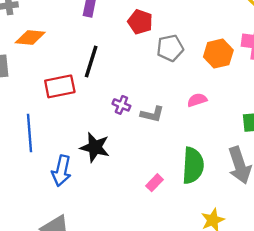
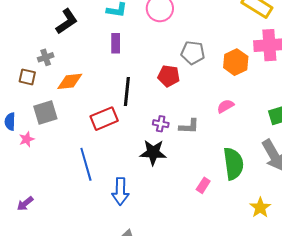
red pentagon: (140, 22) -> (169, 76), moved
gray pentagon: (170, 48) -> (193, 53), moved, turned 30
black star: (95, 147) -> (153, 152), moved

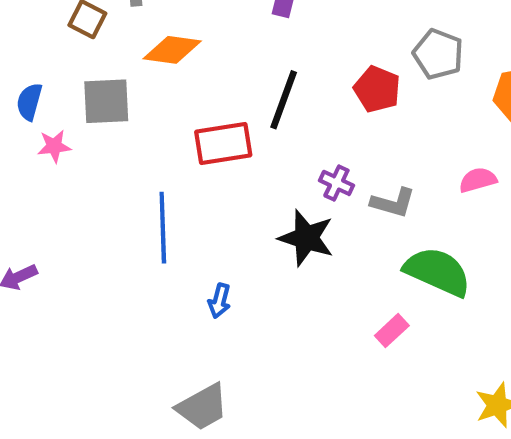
green semicircle: (233, 164) -> (438, 272), moved, turned -72
blue arrow: (120, 191) -> (219, 301), size x0.6

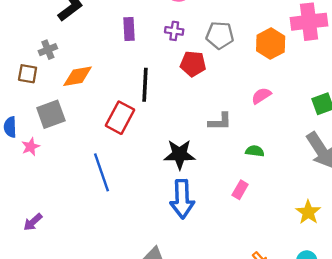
red rectangle: (223, 143) -> (120, 118), turned -36
purple cross: (336, 183) -> (174, 31), moved
green semicircle: (438, 272) -> (255, 151), size x0.5
blue arrow: (219, 301) -> (182, 199), moved, size x2.0

